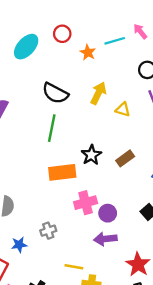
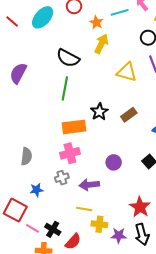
yellow arrow: (98, 93) -> (101, 44), moved
yellow triangle: (123, 109) -> (127, 72), size x1.5
pink cross: (86, 203) -> (70, 153), moved
purple arrow: (105, 239) -> (89, 185), moved

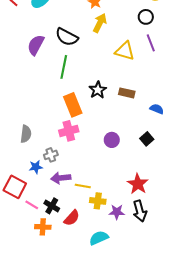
purple semicircle: (18, 73) -> (36, 45), moved
brown rectangle: (129, 115) -> (127, 93), turned 49
orange rectangle: (74, 127) -> (73, 105), turned 75
gray cross: (62, 178) -> (51, 155), moved
purple arrow: (89, 185) -> (61, 178), moved

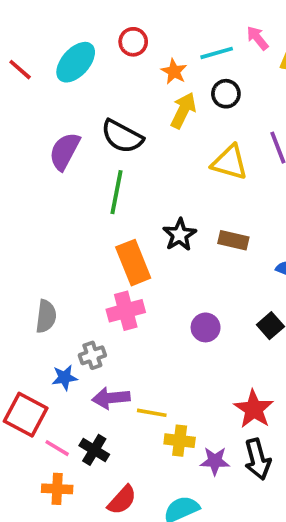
black circle: (146, 17) -> (226, 94), moved
red semicircle: (72, 218) -> (122, 500), moved
orange cross: (43, 227) -> (57, 489), moved

